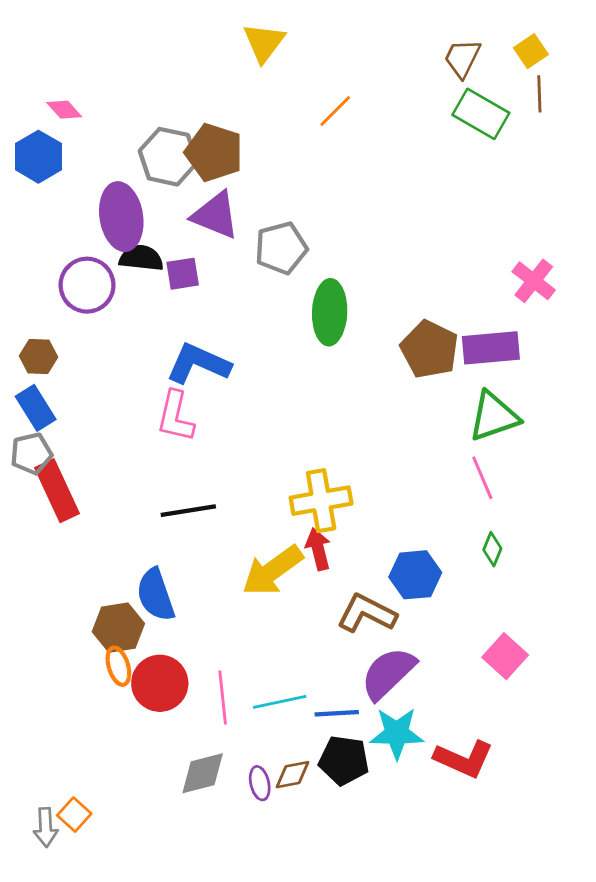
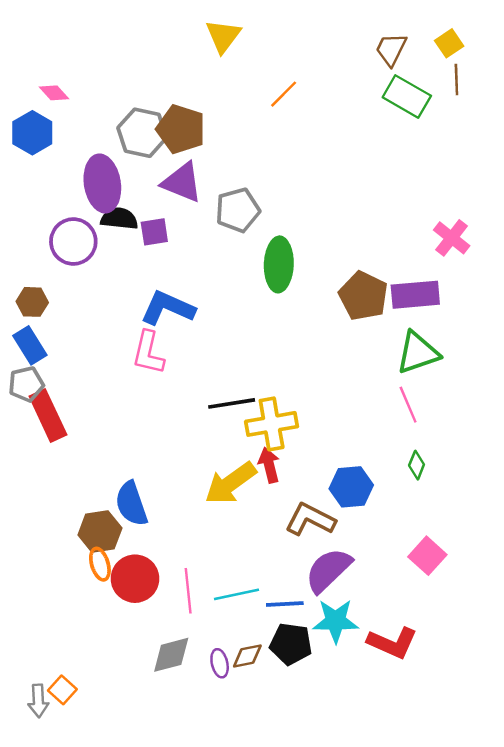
black line: (188, 511) -> (232, 403), moved

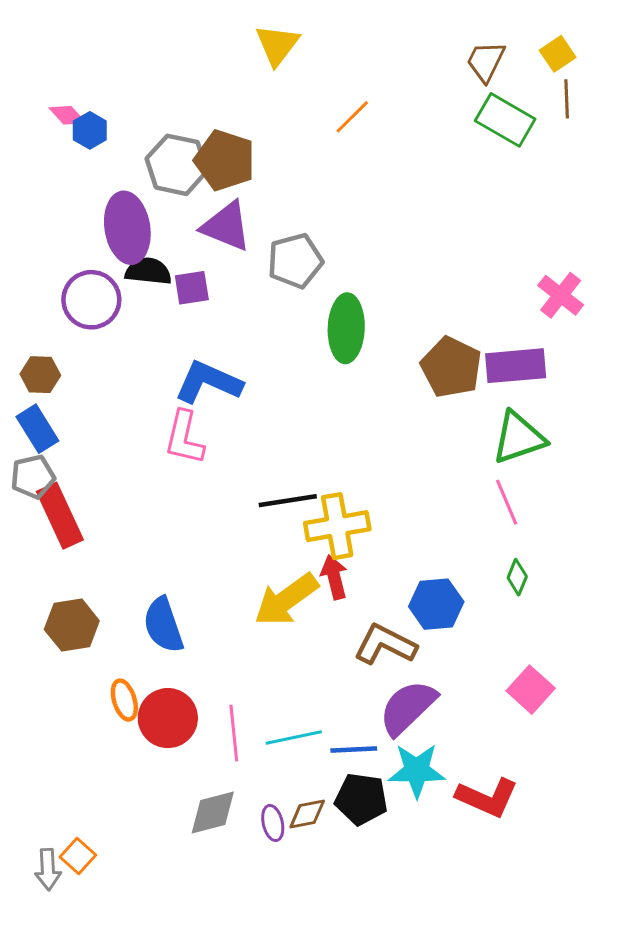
blue hexagon: (32, 133) -> (90, 130), moved, size x0.7
brown hexagon: (100, 532) -> (72, 625), moved

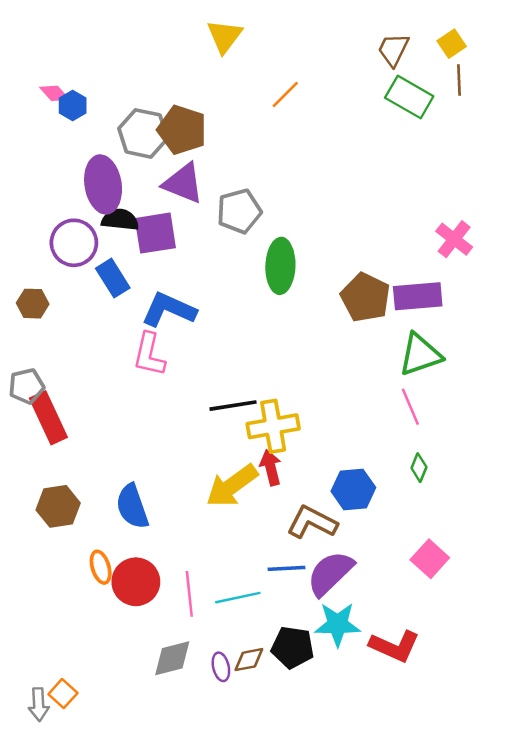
purple square: (192, 288) -> (155, 233), size x1.5
blue rectangle: (37, 429) -> (113, 278), moved
blue line: (354, 750) -> (286, 568), moved

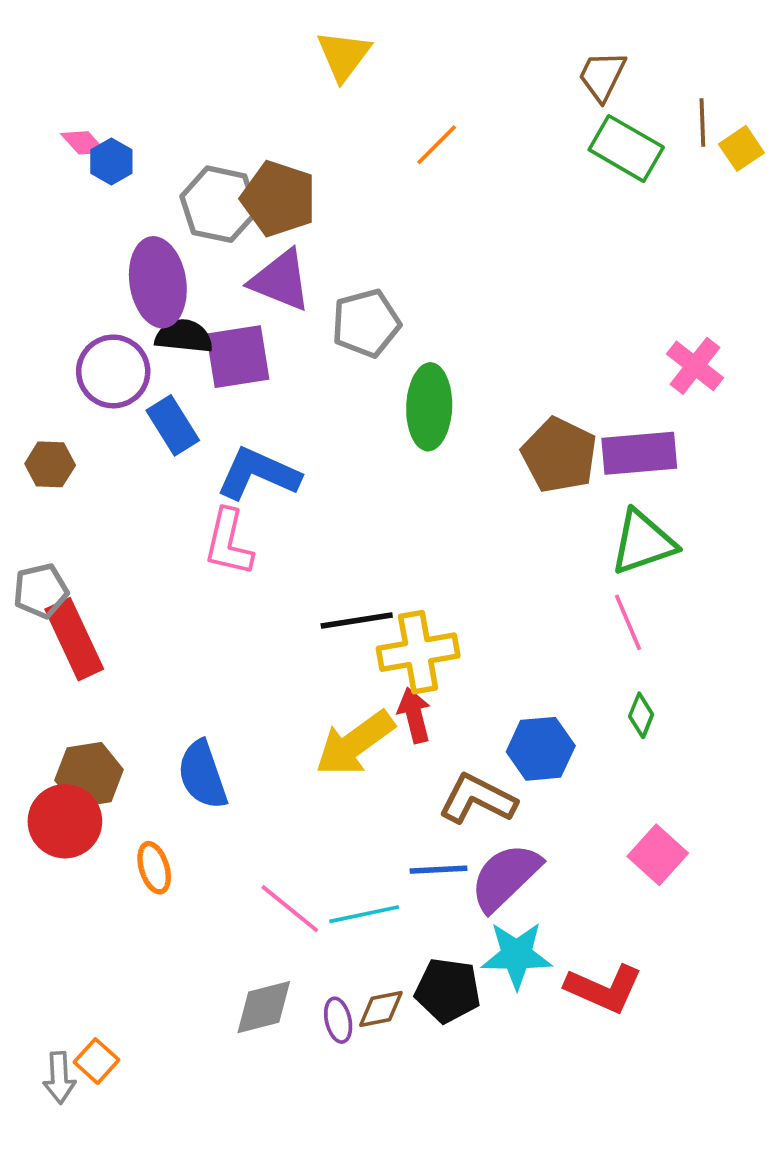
yellow square: (452, 44) -> (741, 148), moved
red circle: (136, 582) -> (65, 821), moved
pink line: (189, 594) -> (290, 909), turned -45

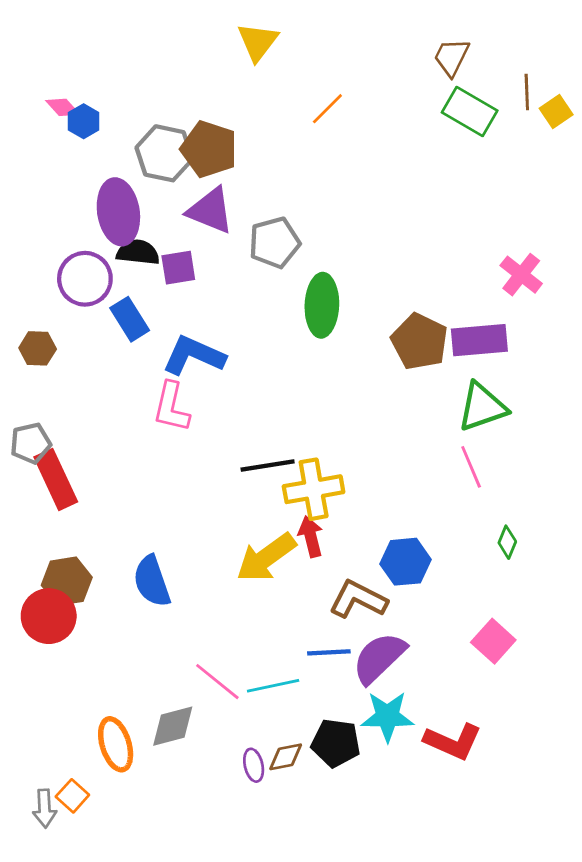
purple square: (238, 357) -> (178, 268), size x0.7
green diamond: (641, 715) -> (507, 542), moved
orange ellipse: (154, 868) -> (116, 744), moved, size x1.4
gray diamond: (264, 1007) -> (173, 726), moved

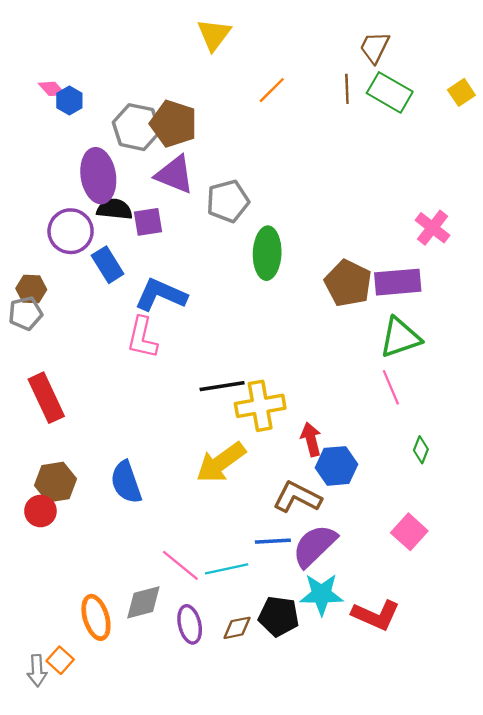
brown line: (527, 92) -> (347, 89), moved
gray pentagon: (31, 443) -> (25, 313), moved
red arrow: (311, 537) -> (311, 439), moved
red circle: (49, 616) -> (40, 511), size x0.7
purple ellipse: (254, 765) -> (190, 624), moved, size x1.4

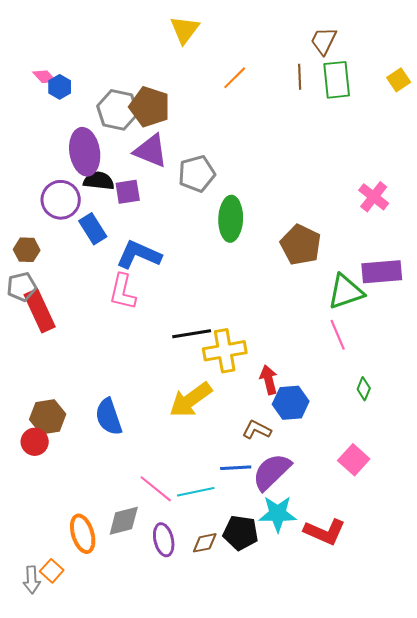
green rectangle: (390, 92) -> (337, 80), turned 54
purple rectangle: (398, 282) -> (382, 272), moved
gray pentagon: (25, 313) -> (22, 287), moved
red rectangle: (46, 398) -> (40, 311), moved
brown L-shape: (297, 497) -> (257, 430), size x0.7

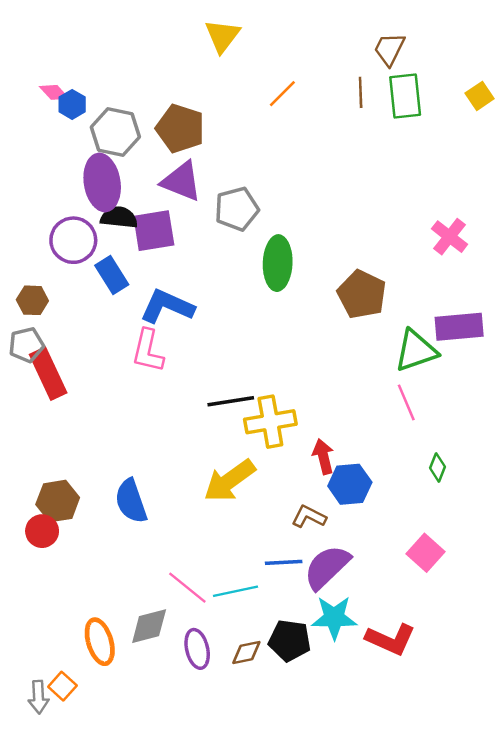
gray hexagon: (118, 110) -> (115, 132), moved
purple square: (128, 192) -> (154, 231), size x1.4

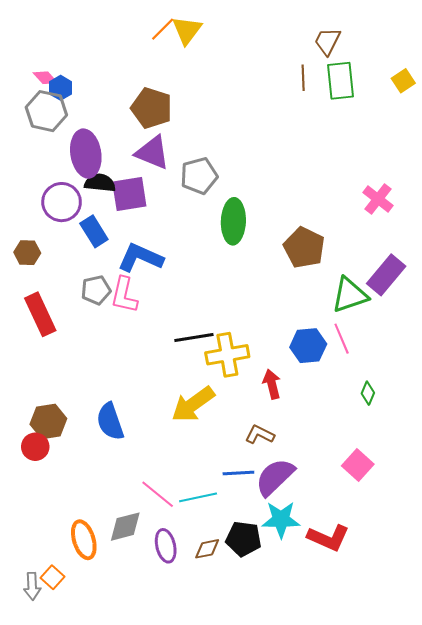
orange line: (282, 94) -> (163, 29), moved
gray hexagon: (115, 132) -> (46, 111), moved
purple rectangle: (459, 327) -> (386, 275), turned -45
gray pentagon: (26, 345) -> (96, 290), moved
blue hexagon: (350, 484) -> (308, 346), moved

